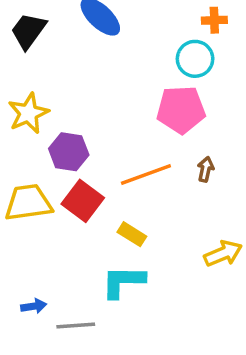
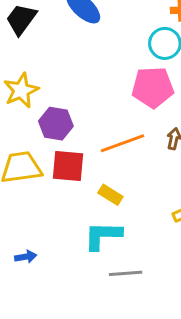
red square: (83, 201) -> (68, 166), turned -32
gray line: (76, 325) -> (126, 273), moved

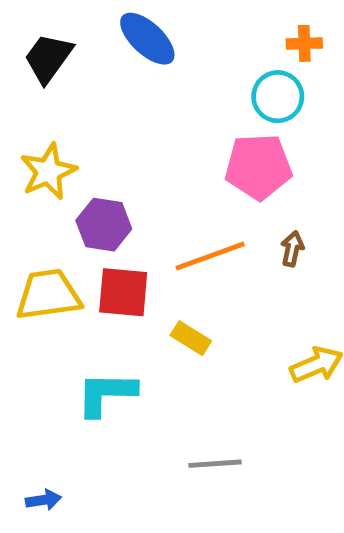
cyan L-shape: (103, 236) -> (106, 394), moved
blue arrow: (26, 257) -> (43, 500), moved

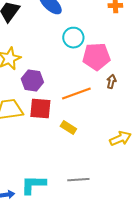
cyan circle: (278, 97) -> (73, 38), moved
brown arrow: (292, 249) -> (111, 82), moved
cyan L-shape: (106, 394) -> (33, 185), moved

